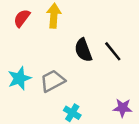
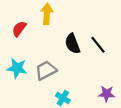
red semicircle: (22, 18) -> (19, 29), moved
cyan star: (19, 78) -> (17, 68), turned 30

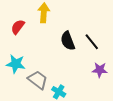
gray trapezoid: (46, 70) -> (38, 80), moved, turned 65
purple star: (107, 94) -> (100, 70), moved

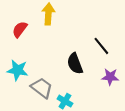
black semicircle: (68, 41) -> (75, 64), moved

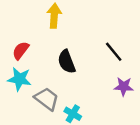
red semicircle: (20, 29) -> (21, 50), moved
black semicircle: (75, 64) -> (67, 62), moved

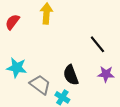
red semicircle: (21, 50) -> (12, 22), moved
black semicircle: (67, 62) -> (71, 75), moved

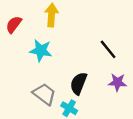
cyan star: (17, 68) -> (41, 50), moved
black semicircle: (71, 75) -> (79, 83), turned 42

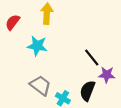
black line: (108, 49) -> (92, 58), moved
black semicircle: (79, 83) -> (87, 91), moved

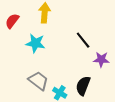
black line: (92, 58) -> (83, 40), moved
purple star: (107, 75) -> (101, 59), moved

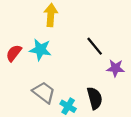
red semicircle: (12, 21) -> (14, 53), moved
black semicircle: (83, 86) -> (95, 98), turned 144

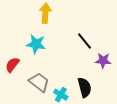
red semicircle: (14, 53) -> (12, 65), moved

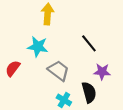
purple star: (103, 61) -> (102, 72), moved
gray trapezoid: (39, 82) -> (58, 71), moved

